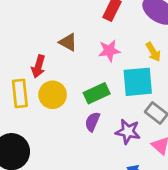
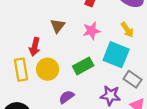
brown triangle: (68, 42) -> (58, 26), turned 42
cyan square: (138, 82) -> (116, 55), turned 30
purple semicircle: (92, 122) -> (67, 97), moved, turned 35

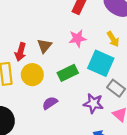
brown triangle: (58, 26) -> (44, 46), moved

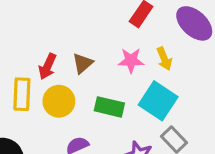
yellow arrow: (113, 39) -> (164, 59), moved
green rectangle: (68, 73) -> (109, 107), turned 30

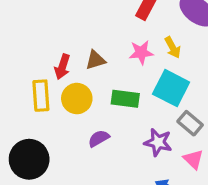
brown triangle: (83, 63) -> (95, 60), turned 30

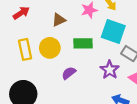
red arrow: (62, 67) -> (21, 13), moved, turned -133
purple star: (158, 142) -> (110, 70), turned 30

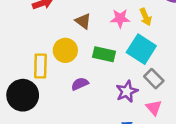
brown triangle: (59, 20) -> (83, 21), turned 48
yellow rectangle: (25, 49) -> (40, 66), moved

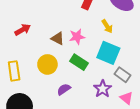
pink star: (120, 18) -> (77, 37), moved
green rectangle: (104, 54) -> (79, 62), turned 30
yellow rectangle: (40, 66) -> (14, 71), moved

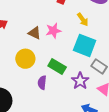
green rectangle: (79, 62) -> (57, 66), moved
purple semicircle: (64, 89) -> (42, 83), turned -48

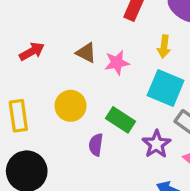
yellow arrow: (83, 19) -> (164, 47), turned 40
brown triangle: (35, 33) -> (86, 53), moved

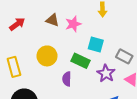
cyan square: (166, 88) -> (96, 44), moved, size x0.7

